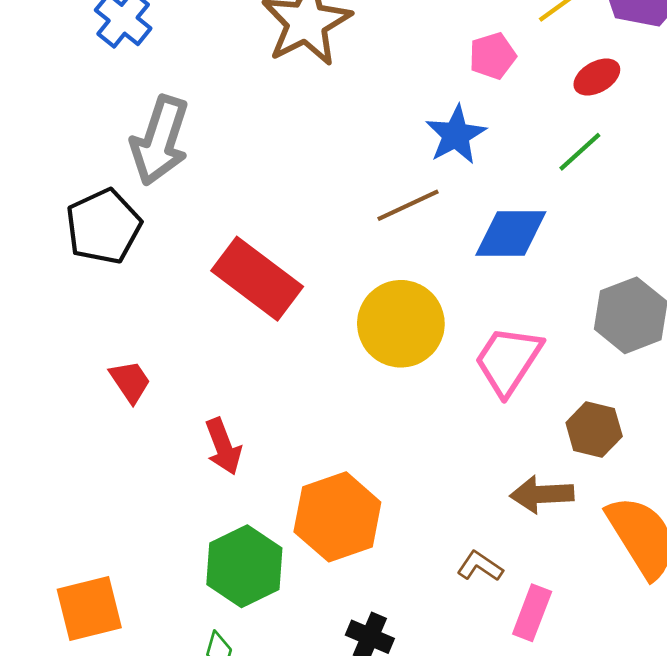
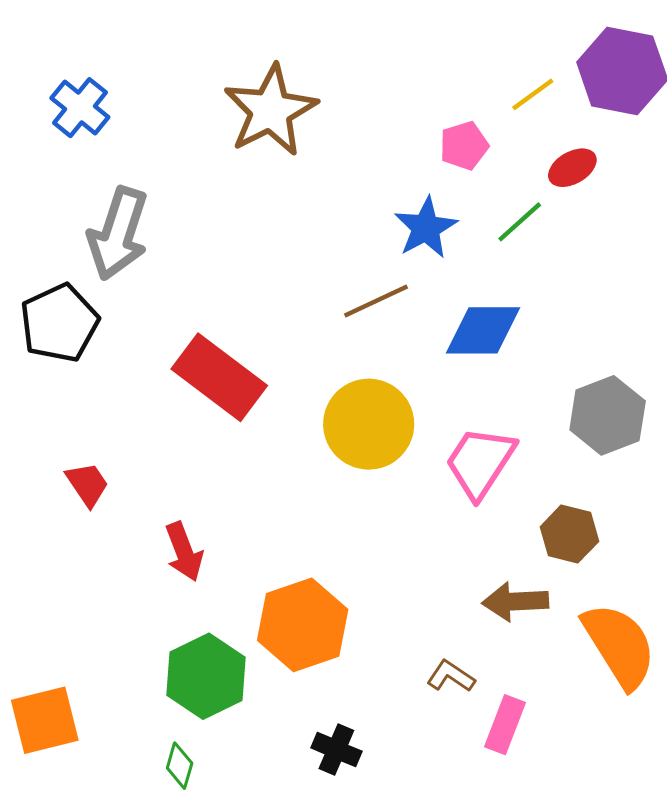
green line: (580, 152) -> (520, 222), moved

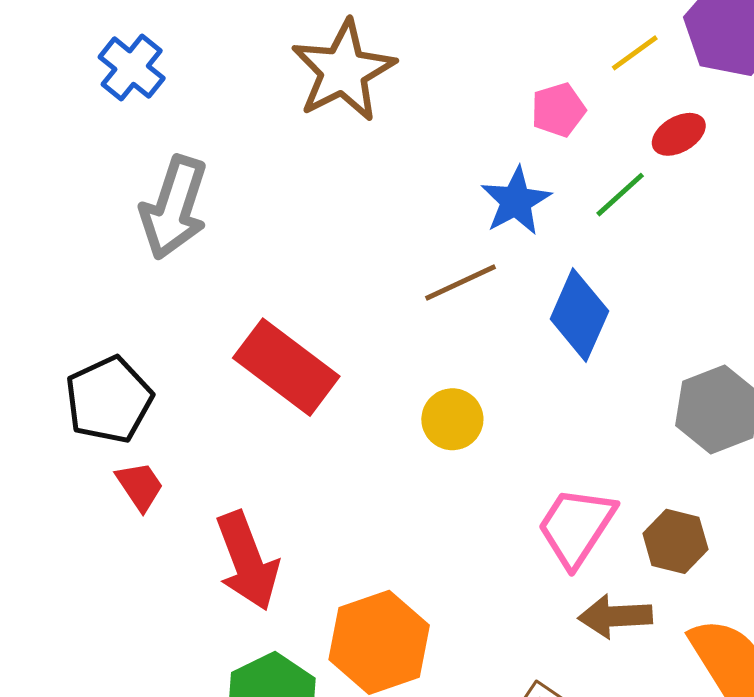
black pentagon: (59, 323) -> (109, 400), moved
blue diamond: (483, 330) -> (579, 315), turned -66
yellow circle: (369, 424) -> (452, 419), size x0.6
pink trapezoid: (480, 462) -> (576, 527), moved
red arrow: (184, 552) -> (247, 561), size x1.5

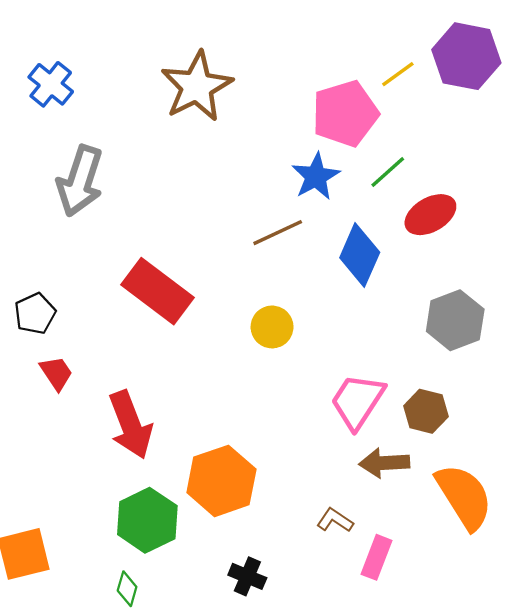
pink pentagon: (558, 110) -> (345, 114), size x1.8
red ellipse: (679, 134) -> (430, 215), moved, size x1.4
black pentagon: (109, 400) -> (35, 313), size x0.7

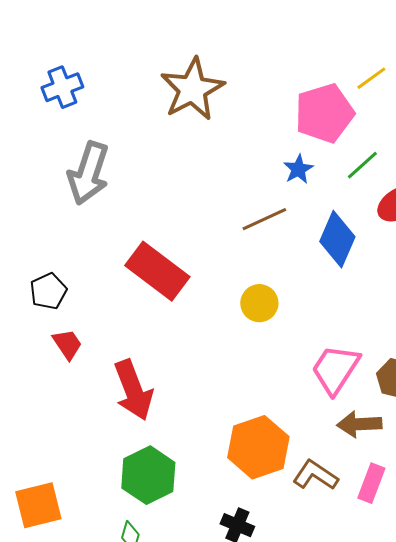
blue cross: (51, 84) -> (62, 87), turned 30
blue star: (316, 176) -> (298, 169), size x0.7
orange hexagon: (221, 481) -> (258, 447), moved
brown L-shape: (335, 520) -> (315, 475), size x1.4
pink rectangle: (377, 557) -> (371, 483), moved

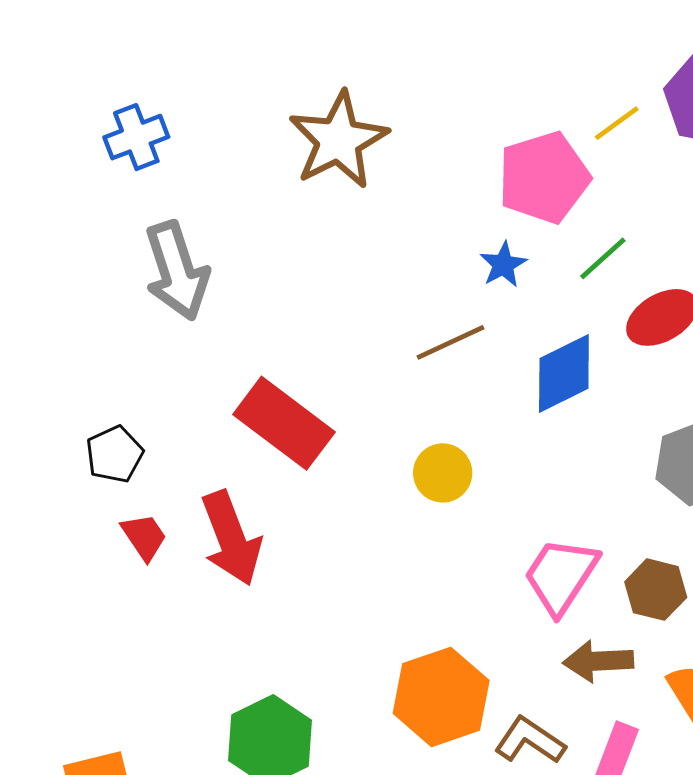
gray arrow: (88, 173) -> (177, 271), turned -36
blue diamond: (337, 239) -> (564, 373), turned 40
red arrow: (133, 390) -> (231, 538), moved

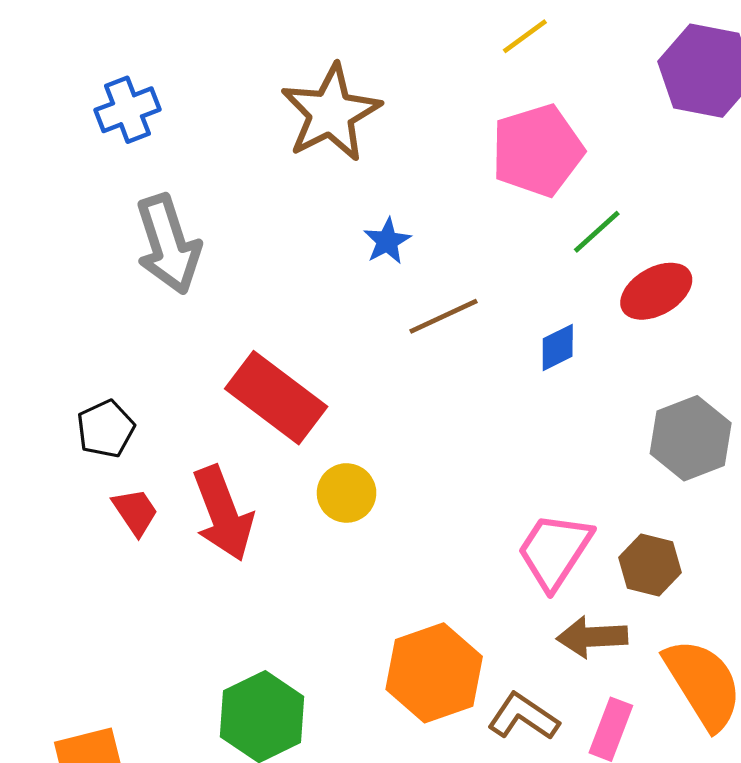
yellow line: (617, 123) -> (525, 36), moved
blue star: (503, 265) -> (387, 241), moved
blue diamond: (564, 373) -> (558, 348), size x0.6
yellow circle: (443, 473) -> (347, 493), moved

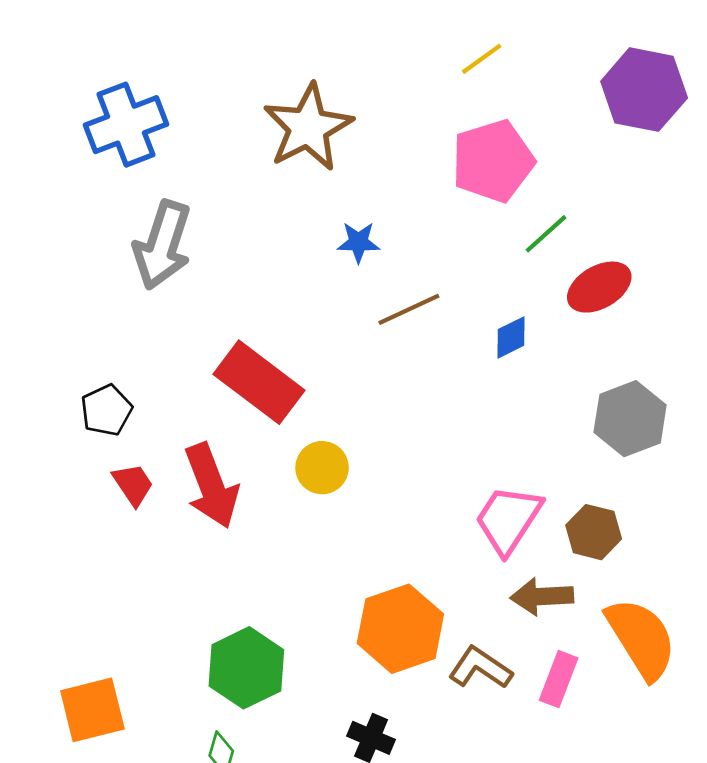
blue cross: (128, 110) -> (126, 125), size x1.4
blue star: (387, 241) -> (358, 242), turned 30
gray arrow: (168, 244) -> (162, 245), turned 36

